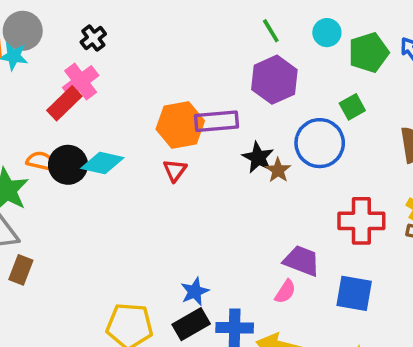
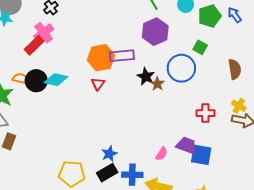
green square: (352, 107) -> (200, 47), turned -32
red cross: (361, 221) -> (205, 113), size x0.7
purple trapezoid: (302, 261) -> (187, 145), moved

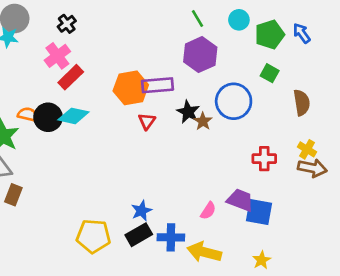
red rectangle: (34, 45) -> (71, 77), moved
green square: (200, 47) -> (270, 73), moved
red triangle: (98, 84) -> (147, 121), moved

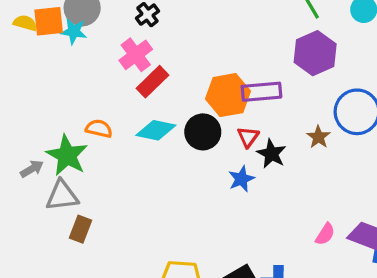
black star: (188, 112) -> (272, 154), moved
black circle: (48, 117) -> (203, 132), moved
blue star: (141, 211) -> (241, 179), moved
pink semicircle: (208, 211) -> (325, 234), moved

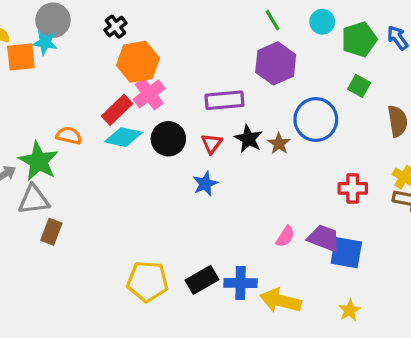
orange square: (49, 21) -> (21, 57), moved
pink cross: (136, 55) -> (149, 94), moved
red rectangle: (153, 82) -> (117, 110), moved
orange hexagon: (228, 95) -> (138, 62), moved
black star: (272, 154) -> (249, 139), moved

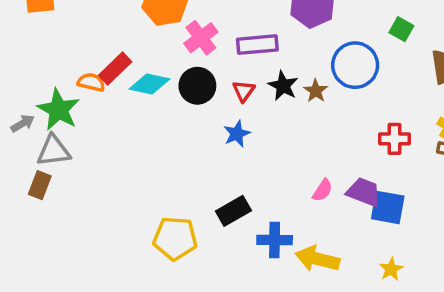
pink cross: (149, 94) -> (201, 38), moved
red rectangle: (117, 110) -> (115, 69), moved
brown rectangle: (51, 232) -> (40, 185), moved
black rectangle: (202, 280) -> (233, 211), moved

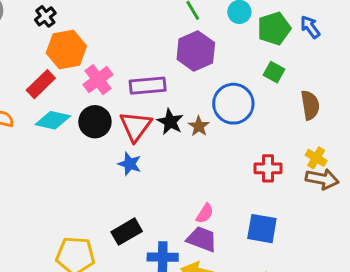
red rectangle: (115, 69) -> (41, 84), moved
red triangle: (244, 91) -> (136, 126), size x1.6
blue star: (237, 134) -> (130, 164), turned -30
purple trapezoid: (364, 192) -> (202, 239), moved

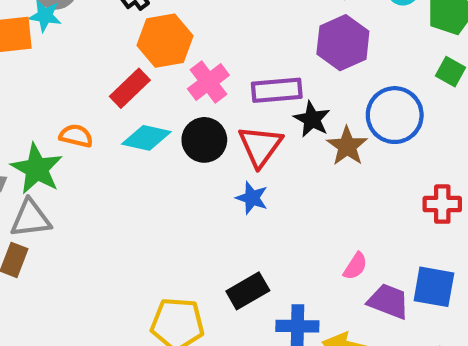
black star: (170, 122) -> (312, 119), moved
brown star: (199, 126) -> (347, 146), size x1.4
purple trapezoid: (202, 239) -> (388, 301), moved

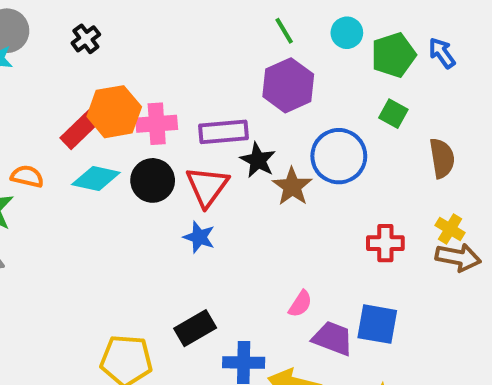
orange hexagon: (165, 41) -> (114, 112), moved
pink cross: (208, 82) -> (157, 124), turned 33

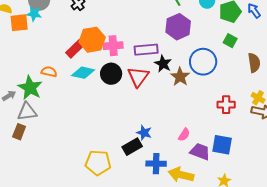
blue star: (199, 237) -> (144, 133), moved

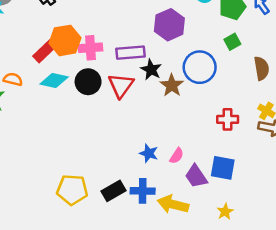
green square: (230, 41) -> (232, 42), turned 32
blue star: (144, 133) -> (149, 153), moved
black rectangle: (132, 147) -> (114, 191), moved
purple trapezoid: (200, 152) -> (196, 176), turned -145

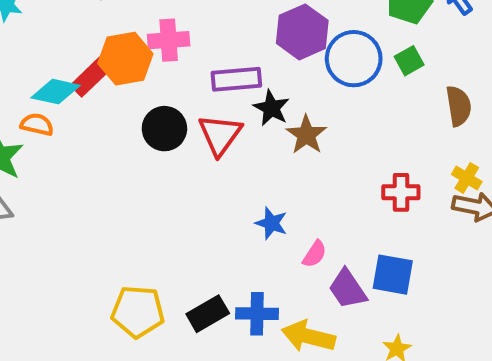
pink cross: (90, 48) -> (169, 40), moved
blue circle: (200, 67) -> (354, 59), moved
cyan diamond: (54, 81) -> (55, 92), moved
blue star: (149, 153) -> (271, 223), moved

